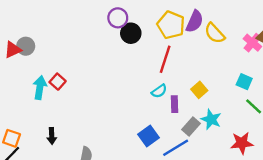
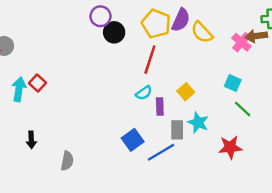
gray rectangle: (191, 126) -> (177, 130), turned -42

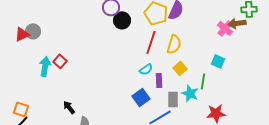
yellow semicircle: (202, 32) -> (174, 44), moved, turned -120
green line: (243, 109) -> (203, 81), moved, turned 56
black arrow: (31, 140) -> (69, 107), moved, turned 144
blue square: (133, 140) -> (141, 97), moved

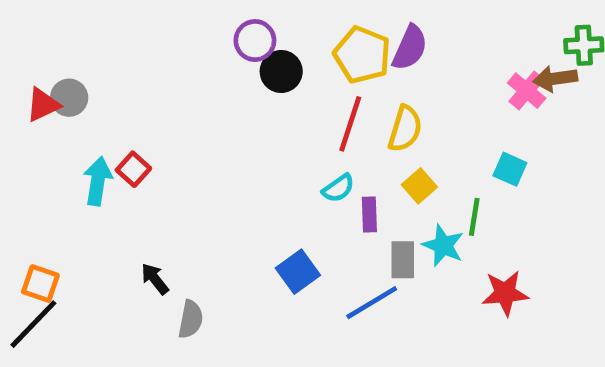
blue square: (141, 97) -> (298, 272), moved

